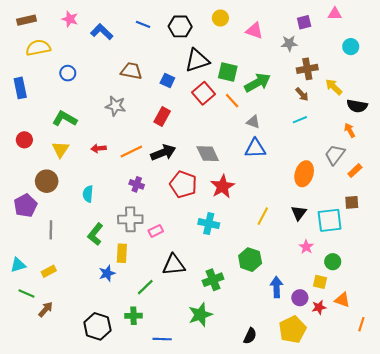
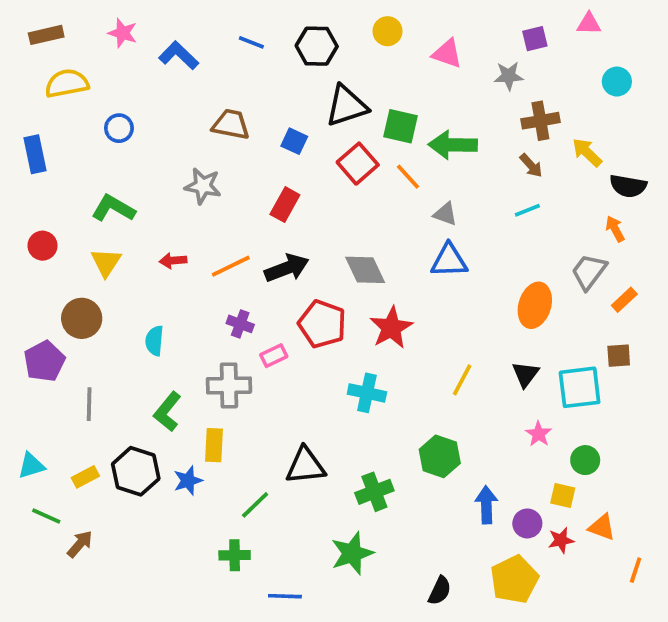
green arrow: (257, 83) -> (453, 145), turned -150
pink rectangle: (156, 231) -> (274, 356), moved
black hexagon: (97, 326) -> (136, 471), moved

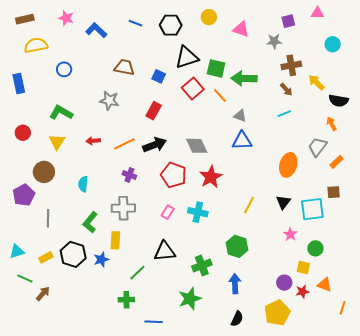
pink rectangle: (274, 356) -> (168, 212), moved, turned -32
blue arrow: (486, 505) -> (235, 284), moved

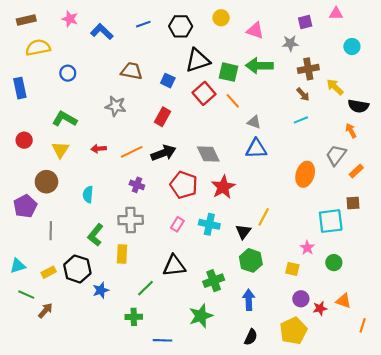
blue line: (135, 23) -> (143, 24), turned -40
green arrow: (244, 78) -> (259, 66), moved
black triangle: (283, 202) -> (243, 232), moved
blue star: (101, 259) -> (101, 290), moved
yellow square: (303, 267) -> (292, 269), moved

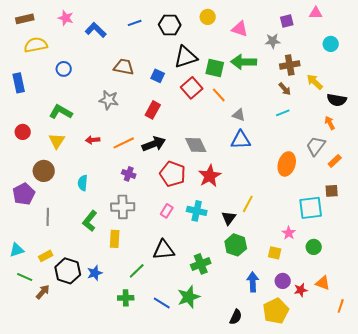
black hexagon: (77, 269) -> (68, 271), moved
blue arrow: (249, 300) -> (253, 282), moved
blue line: (162, 340) -> (162, 303), moved, turned 30

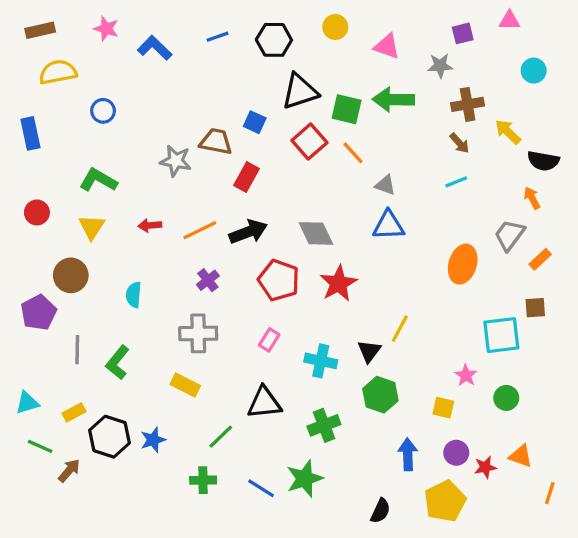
brown trapezoid: (124, 67) -> (216, 141), moved
purple cross: (129, 174) -> (208, 280), turned 32
cyan cross: (197, 211) -> (321, 361), moved
green L-shape: (90, 221) -> (118, 362), moved
yellow rectangle: (115, 239) -> (185, 385), turned -66

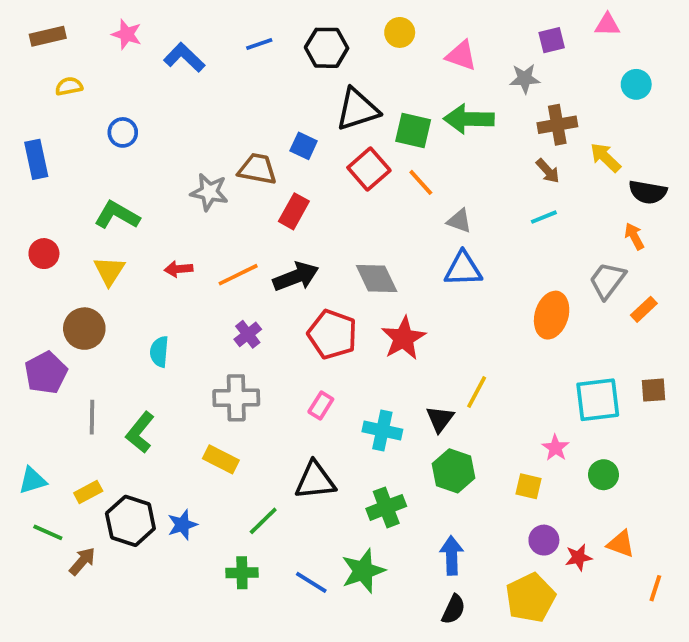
yellow semicircle: (58, 72) -> (69, 86), size x0.6
brown square: (535, 308) -> (653, 390), moved
blue arrow: (408, 454) -> (452, 555), moved

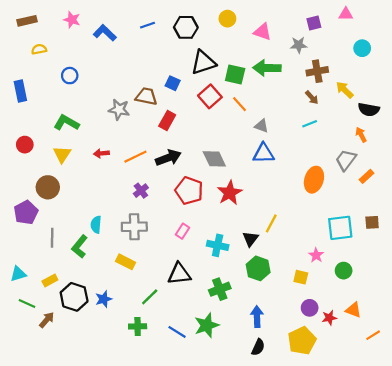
cyan semicircle: (159, 352) -> (96, 225), moved
orange line: (655, 588) -> (373, 335), turned 40

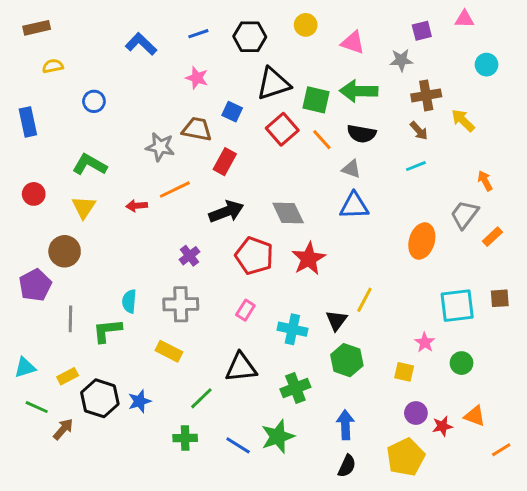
pink star: (72, 20) -> (197, 78), moved
black semicircle: (369, 110) -> (362, 134), moved
orange line: (135, 157) -> (175, 190), moved
green L-shape: (80, 246) -> (107, 331), turned 45

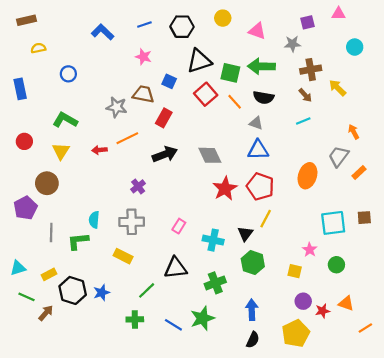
red pentagon: (254, 256) -> (260, 186), moved

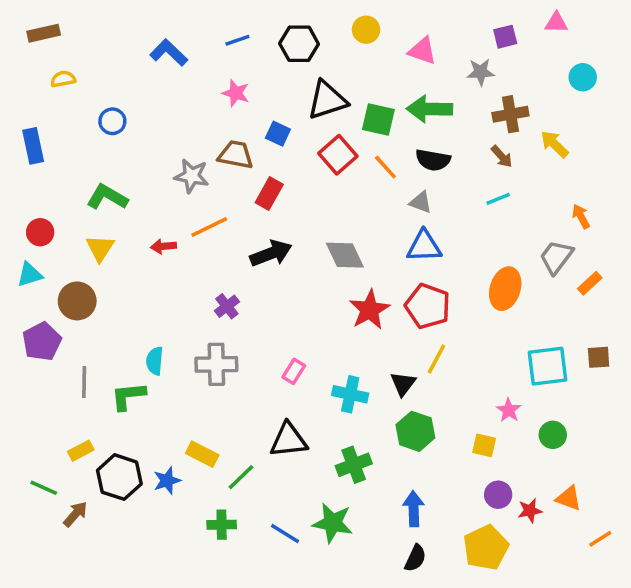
yellow rectangle: (123, 256) -> (202, 454), moved
cyan triangle: (18, 268) -> (30, 275), moved
green star: (202, 318) -> (333, 523), turned 30

